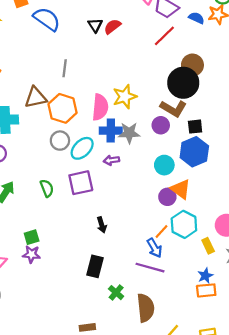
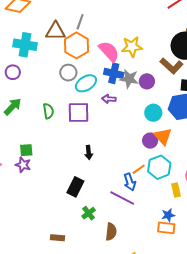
gray line: (65, 68) -> (80, 22), moved
pink semicircle: (100, 107) -> (109, 51), turned -60
purple circle: (161, 125) -> (147, 81), moved
brown semicircle: (146, 308) -> (111, 232), size x0.7

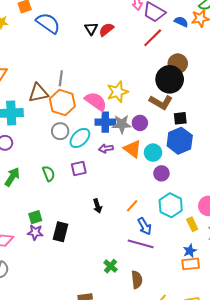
purple square: (78, 113) -> (79, 169), size x0.7
orange triangle: (163, 136) -> (132, 149), moved
purple circle: (150, 141) -> (161, 173), moved
orange line: (139, 169) -> (132, 206), moved
black rectangle: (75, 187) -> (61, 232), moved

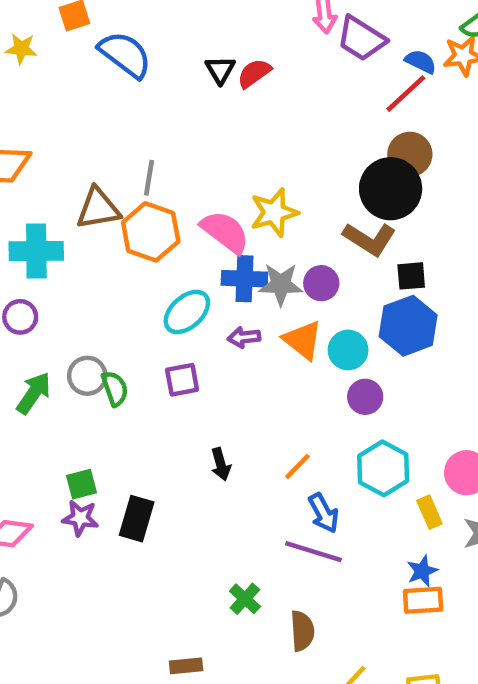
red line: (153, 38) -> (406, 94), moved
gray circle: (60, 131) -> (87, 376), moved

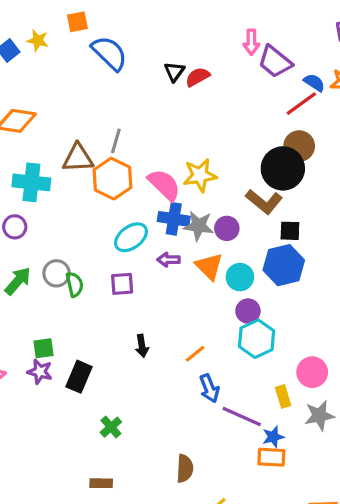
cyan hexagon: (383, 468) -> (257, 339), moved
purple line: (313, 552) -> (242, 417), moved
green cross: (245, 599) -> (111, 427), moved

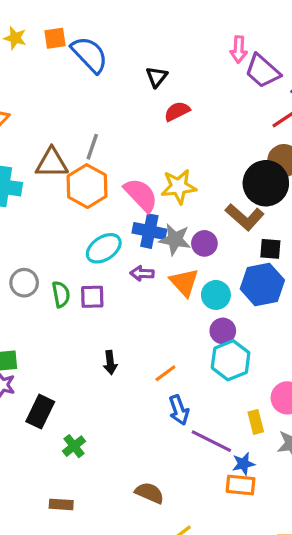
orange square: (77, 22) -> (55, 38), moved
red semicircle: (198, 77) -> (177, 111), moved
green semicircle: (75, 284) -> (61, 294), moved
black rectangle: (79, 377) -> (40, 412), moved
brown semicircle: (185, 468) -> (149, 493), turned -72

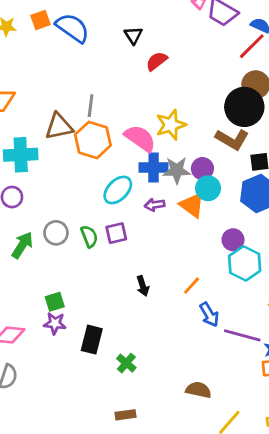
cyan circle: (216, 295) -> (208, 188), moved

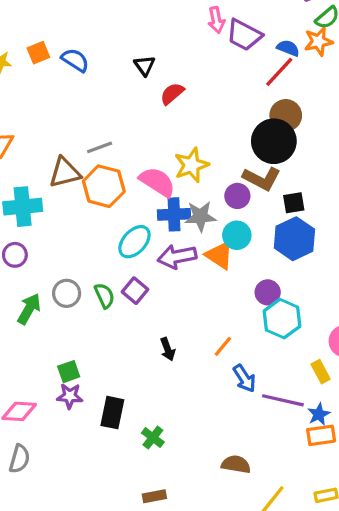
blue semicircle: (73, 28) -> (75, 60), size x0.7
gray line: (91, 106) -> (100, 147), turned 65
purple circle: (202, 169) -> (237, 196), moved
purple arrow: (155, 205) -> (177, 257), size x1.6
purple square: (116, 233) -> (135, 291), turned -35

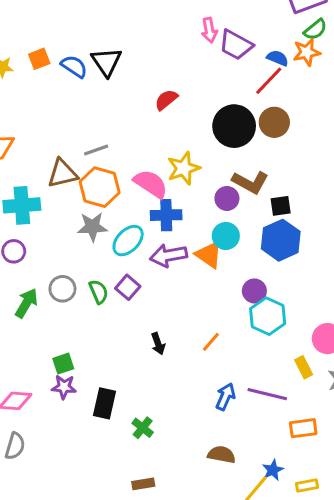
black triangle: (144, 66) -> (106, 62), moved, size x1.5
black circle: (274, 141) -> (234, 126), moved
gray star: (200, 216) -> (92, 227), moved
blue arrow: (244, 378) -> (225, 397), moved, turned -124
blue star: (319, 414) -> (273, 470), moved

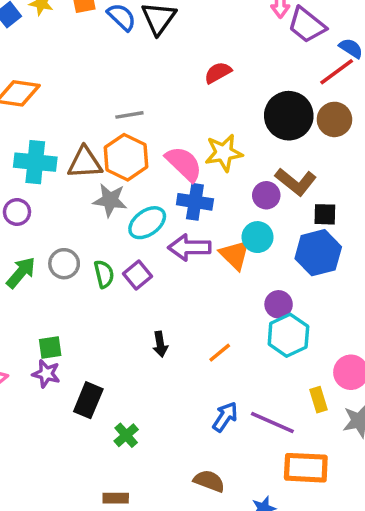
brown triangle: (62, 173) -> (85, 163), moved
orange rectangle: (303, 428) -> (306, 468), size x1.4

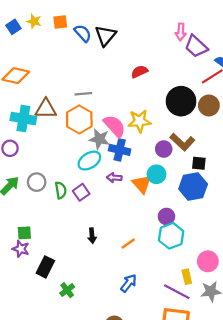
brown triangle: (85, 163) -> (46, 109), moved
gray star: (110, 200) -> (99, 139), moved
purple arrow: (189, 247) -> (114, 178), size x0.6
purple line: (272, 422) -> (177, 292), moved

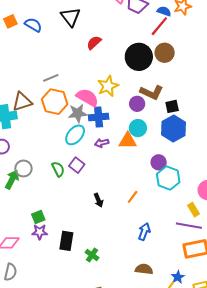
black triangle: (105, 36) -> (71, 17), moved
gray circle: (37, 182) -> (23, 168), moved
orange triangle: (142, 184) -> (128, 141), turned -30

